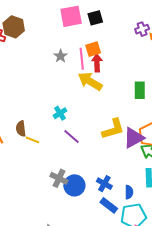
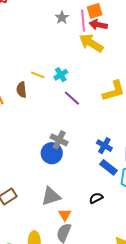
red arrow: (97, 63) -> (98, 25), turned -78
yellow line: (33, 140) -> (38, 75), moved
blue circle: (74, 185) -> (52, 153), moved

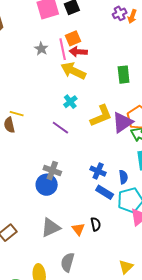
yellow line: (38, 75) -> (17, 114), moved
cyan cross: (61, 75) -> (70, 102), moved
black semicircle: (96, 198) -> (96, 224), turned 112
orange triangle: (65, 215) -> (78, 229), moved

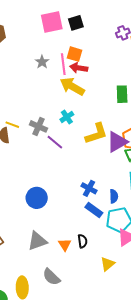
orange square: (73, 38) -> (74, 54), turned 35
gray cross: (52, 171) -> (39, 126), moved
gray semicircle: (68, 262) -> (51, 277), turned -66
yellow triangle: (126, 267) -> (108, 264), moved

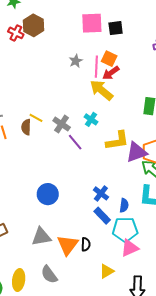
red arrow: (79, 68) -> (111, 73), turned -54
cyan cross: (67, 117) -> (91, 119), turned -32
orange triangle: (65, 245) -> (68, 245), size x1.6

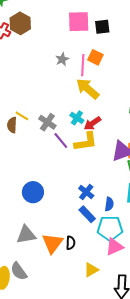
red arrow: (111, 73) -> (92, 123), moved
yellow L-shape: (117, 141) -> (86, 142), moved
gray semicircle: (49, 274) -> (19, 271), moved

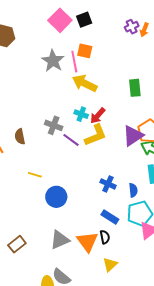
pink square: (79, 22) -> (60, 20), turned -30
gray star: (62, 59) -> (53, 61), size x1.6
yellow line: (22, 116) -> (35, 175), moved
blue rectangle: (87, 214) -> (110, 217), moved
yellow triangle: (91, 270) -> (110, 265), moved

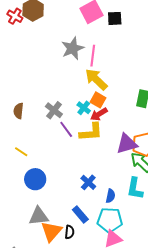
orange square: (85, 51) -> (98, 100), moved
gray triangle: (60, 240) -> (39, 216), moved

